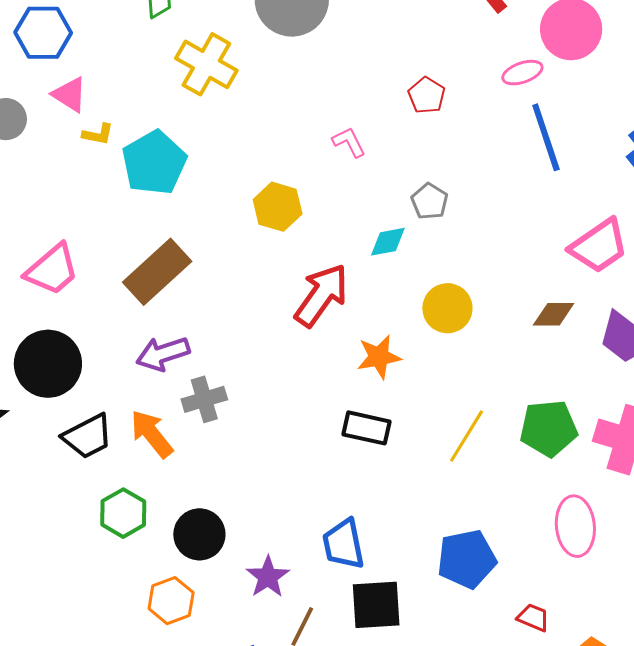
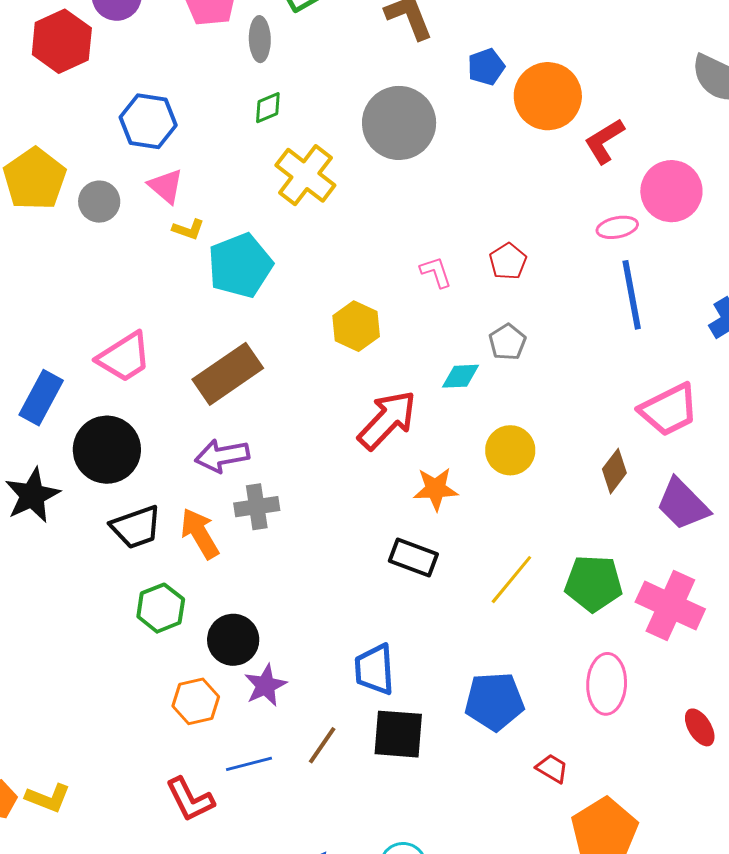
red pentagon: (427, 95) -> (508, 261), moved
brown diamond: (554, 314) -> (614, 471), turned -60
purple star: (268, 577) -> (265, 685), moved

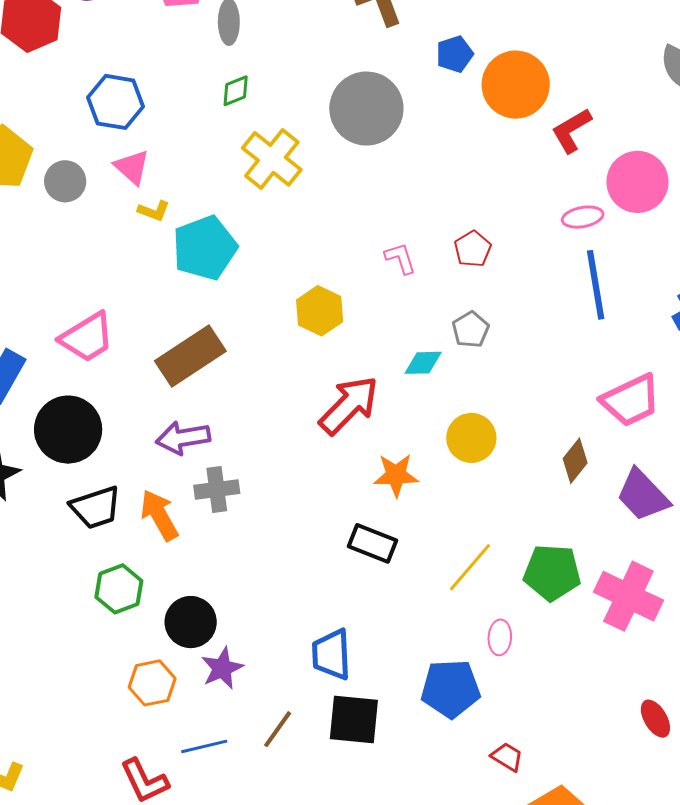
pink ellipse: (607, 684) -> (500, 637), moved, size x0.6

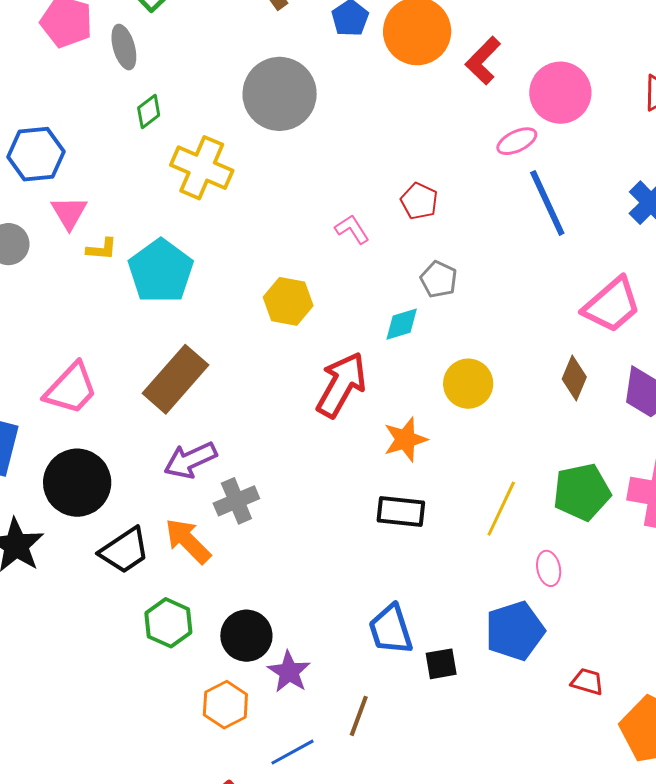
pink triangle: (132, 167) -> (69, 213), turned 33
black square: (354, 720) -> (441, 664), moved, size x0.6

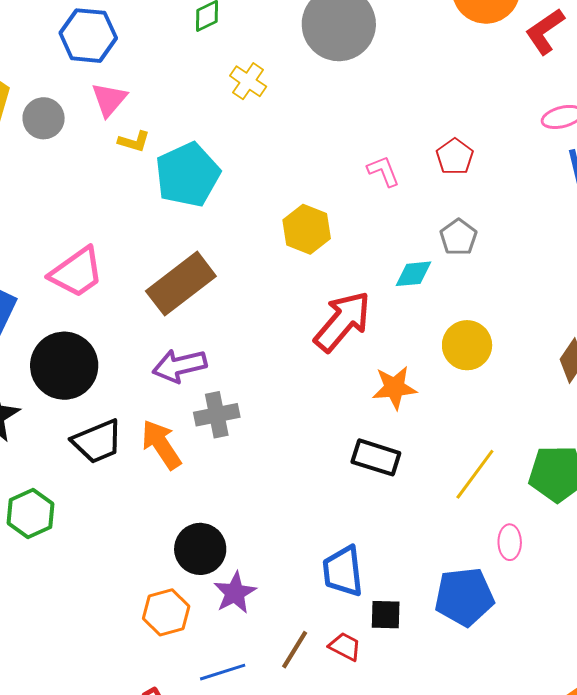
yellow cross: (202, 168) -> (248, 81), size x0.6
green hexagon: (168, 623) -> (30, 513), moved
red trapezoid: (587, 682) -> (345, 647), moved

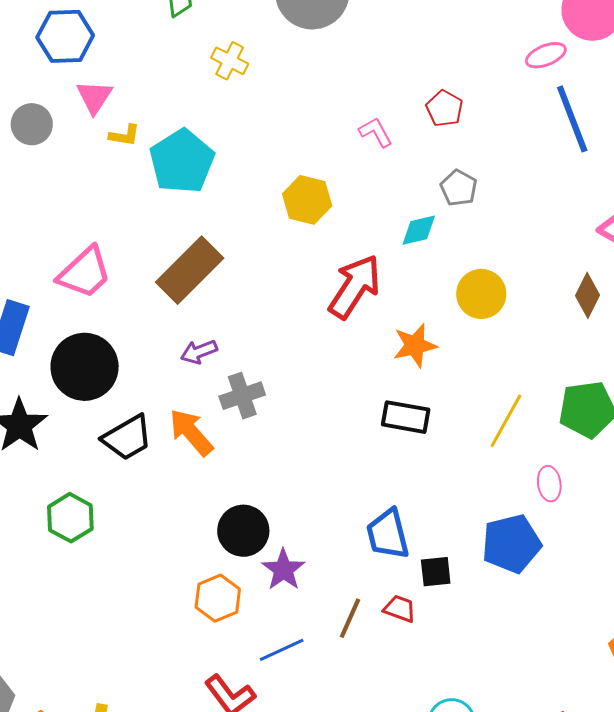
purple arrow: (180, 366) -> (199, 352), size x0.7

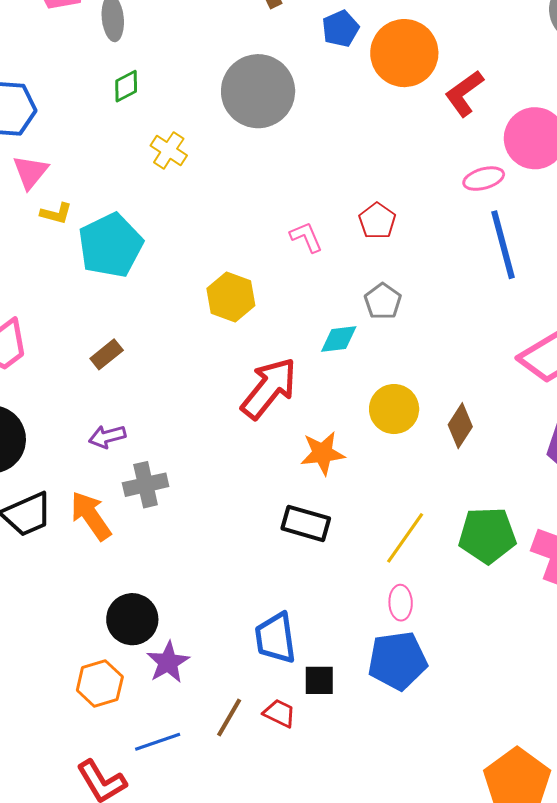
brown rectangle: (190, 270) -> (107, 354), size x0.5
brown diamond: (587, 295) -> (460, 426), moved
pink ellipse: (549, 484) -> (401, 603), moved

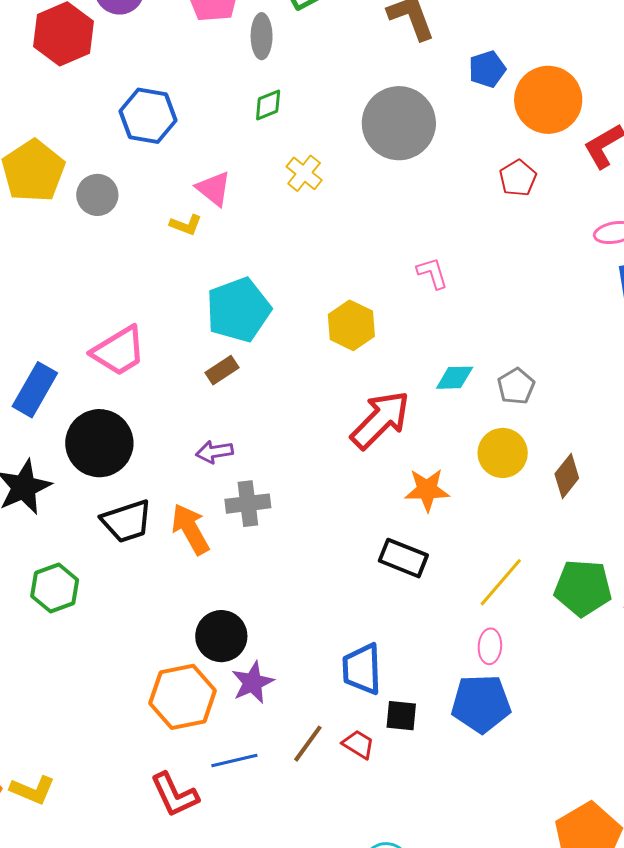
pink triangle: (30, 172) -> (214, 189), moved, turned -36
red pentagon: (377, 221) -> (518, 178), moved
cyan pentagon: (110, 245) -> (238, 310), moved
gray pentagon: (383, 301) -> (516, 386), moved
orange hexagon: (100, 684) -> (183, 697), size x1.4

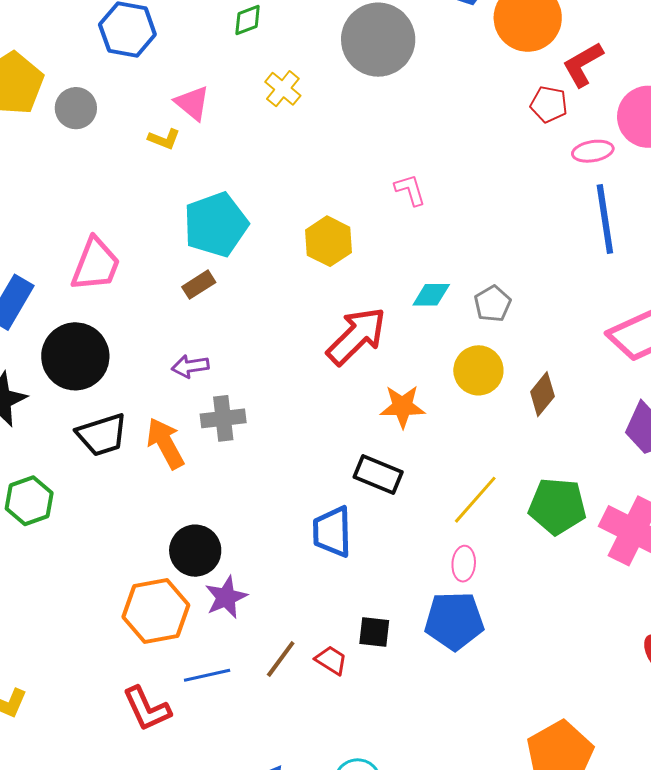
red pentagon: (518, 178) -> (549, 104), moved, turned -30
pink trapezoid: (119, 351) -> (96, 264), turned -38
blue trapezoid: (362, 669) -> (332, 532), moved

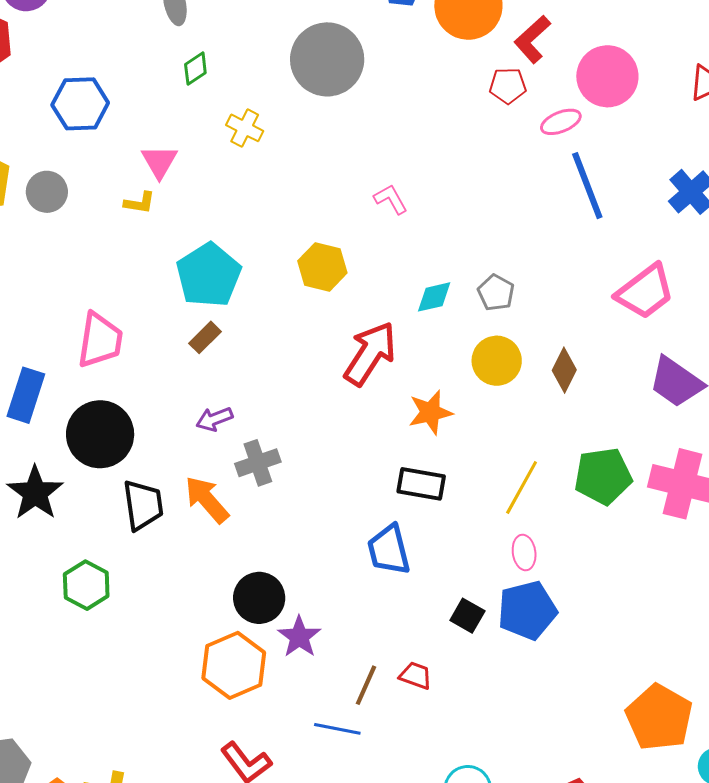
pink triangle: (192, 103) -> (159, 162), turned 33
black trapezoid: (102, 435) -> (143, 505), turned -68
black square: (374, 632) -> (467, 616), moved, turned 36
blue line: (207, 675) -> (337, 729), moved, turned 36

